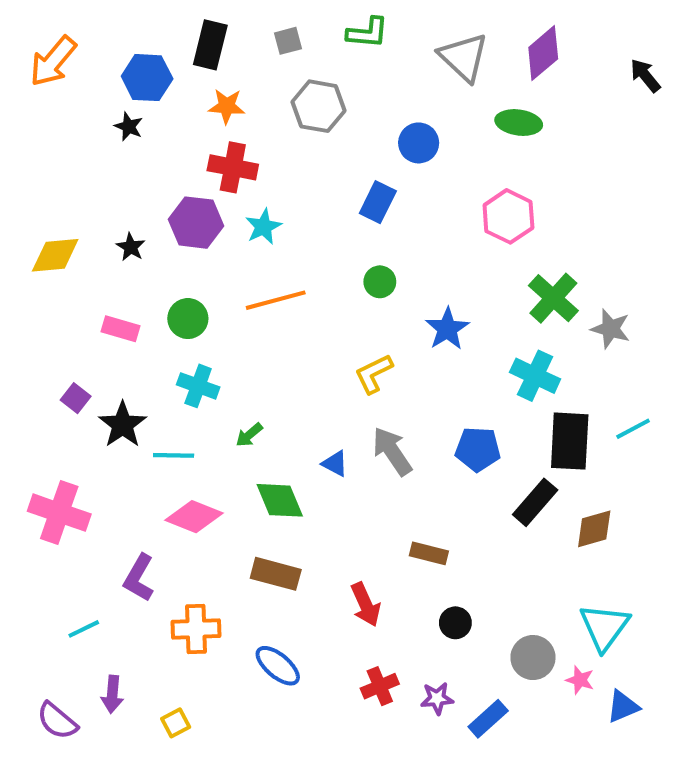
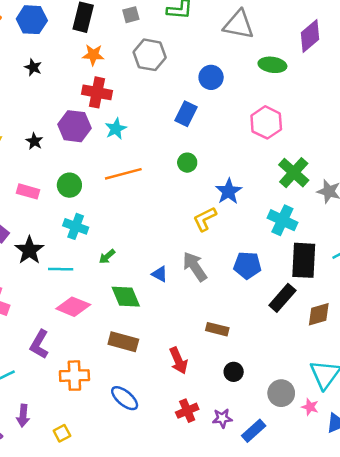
purple diamond: (543, 53) -> (310, 36), moved
gray triangle: (464, 57) -> (239, 25), turned -32
blue hexagon: (147, 78) -> (32, 20), moved
yellow L-shape: (374, 374) -> (205, 219), moved

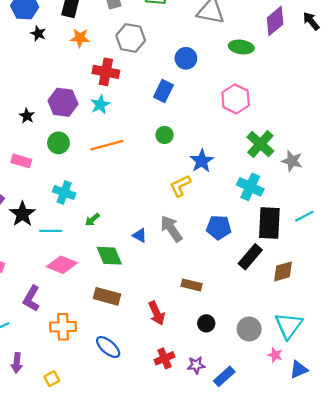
black star: (33, 67) -> (38, 33), moved
red cross: (97, 92) -> (106, 72), moved
green circle: (69, 185) -> (58, 143), moved
gray circle: (281, 393) -> (249, 329), moved

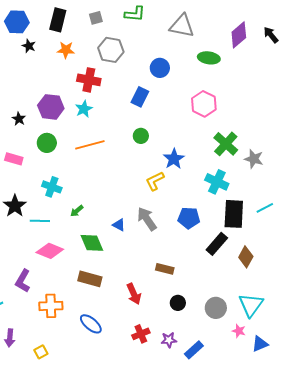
brown diamond: (283, 271) -> (246, 257), turned -45

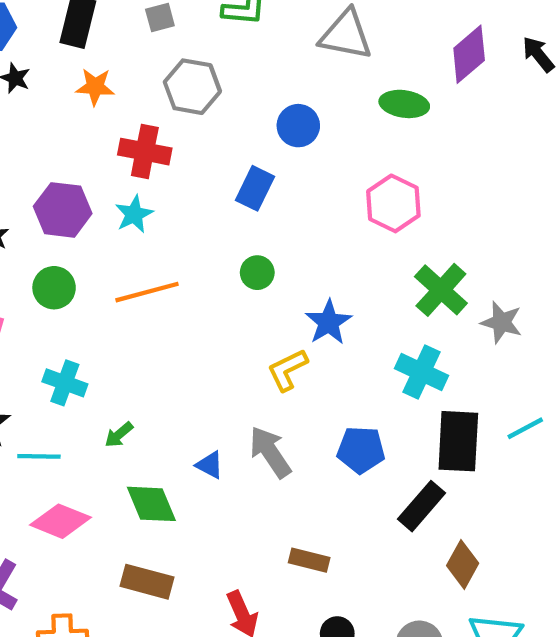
brown diamond: (246, 257) -> (463, 564), moved

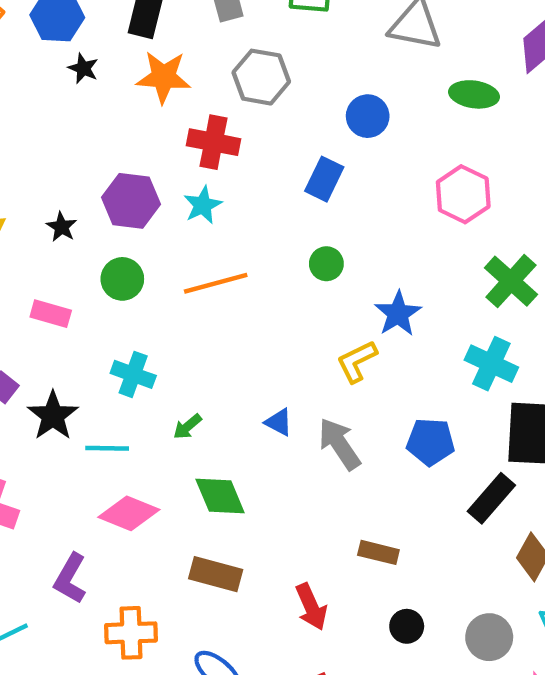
orange star: (95, 87) -> (164, 77), size x1.4
blue triangle: (210, 465) -> (279, 422), moved

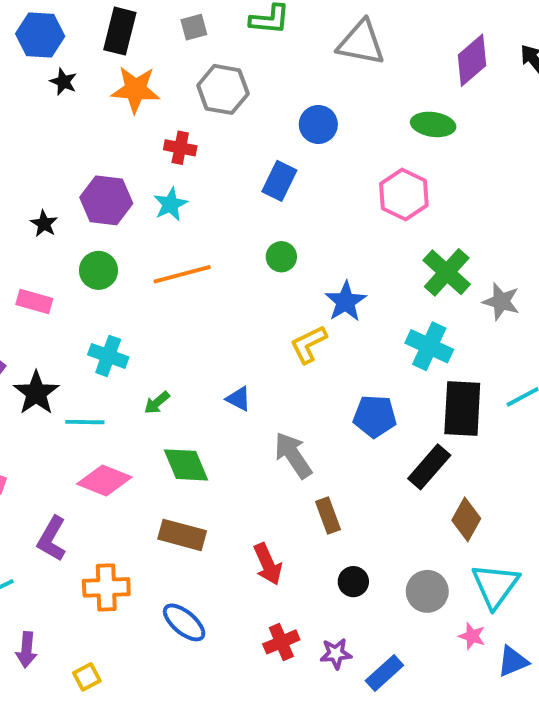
green ellipse: (474, 94) -> (433, 124), moved
red cross: (213, 142) -> (180, 148), size x0.7
gray arrow: (339, 444) -> (293, 455), moved
brown rectangle: (378, 552) -> (328, 515), turned 56

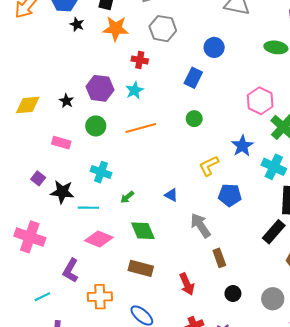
pink hexagon: (404, 194) -> (260, 101), moved
blue star: (346, 301) -> (242, 146), moved
black star: (36, 393) -> (62, 192), turned -30
blue pentagon: (375, 416) -> (230, 195), moved

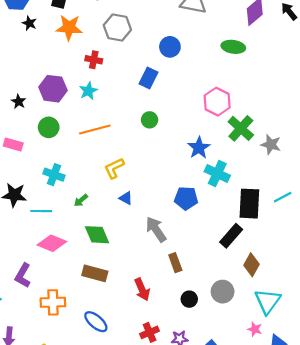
yellow L-shape: (209, 166) -> (114, 168), moved
cyan cross: (274, 167) -> (217, 174), moved
gray circle: (273, 299) -> (223, 292), moved

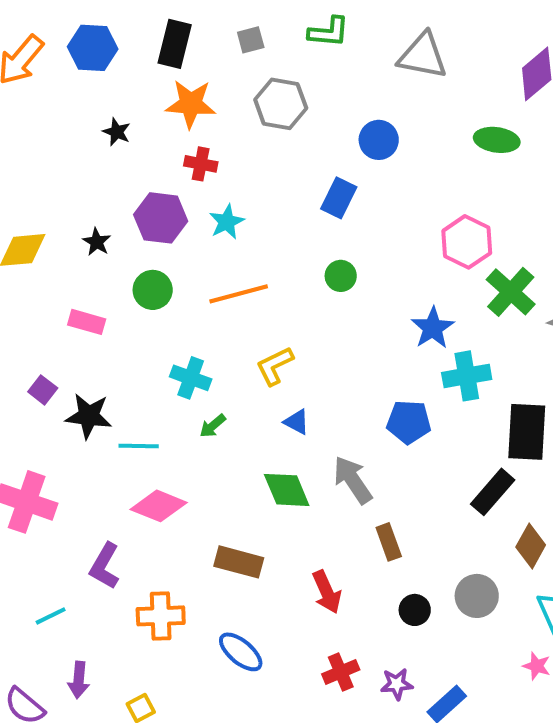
black star: (29, 23) -> (117, 132), moved
red cross: (94, 60) -> (201, 164), moved
cyan cross: (217, 174) -> (467, 376), turned -35
cyan cross: (54, 175) -> (191, 378), moved
green diamond: (97, 235) -> (287, 490), moved

